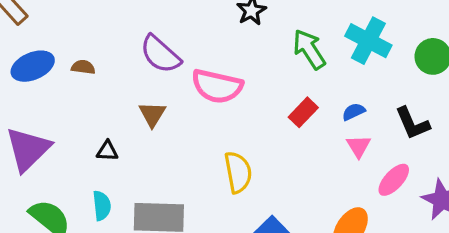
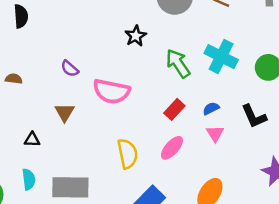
purple semicircle: (160, 54) -> (70, 69), size x0.6
pink ellipse: (394, 180) -> (172, 148), moved

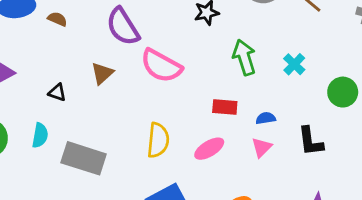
cyan cross: (221, 57) -> (294, 64), size x0.6
purple semicircle: (70, 69) -> (123, 27), size x1.8
red rectangle: (174, 109) -> (225, 107), turned 35

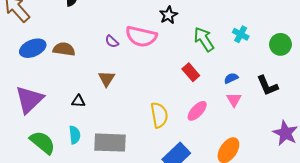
brown semicircle: (57, 19) -> (64, 49), size x1.5
purple semicircle: (123, 27) -> (112, 42), size x0.5
pink semicircle: (161, 66) -> (141, 36), moved
red rectangle: (225, 107) -> (191, 72), moved, turned 60

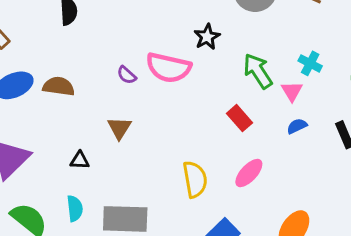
pink triangle: (234, 100) -> (292, 91), moved

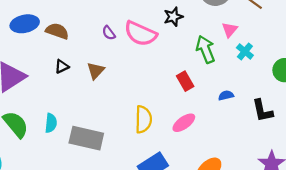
pink triangle: (292, 91) -> (230, 30), moved
black triangle: (80, 160) -> (62, 66), moved, turned -40

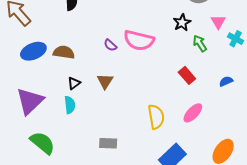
black star: (173, 17) -> (182, 23), moved
green arrow: (205, 49) -> (200, 43), size x0.7
cyan semicircle: (51, 123) -> (70, 105), moved
gray rectangle: (86, 138) -> (108, 143), size x0.6

